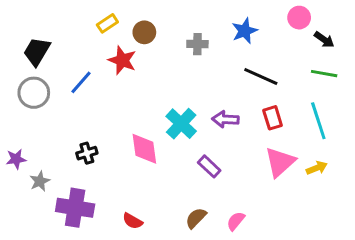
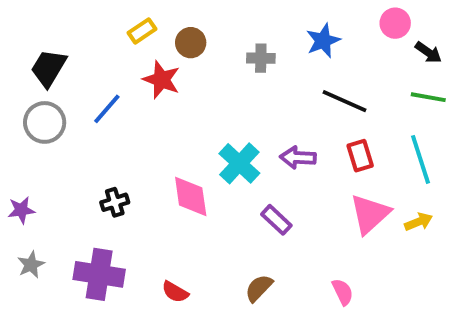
gray star: (40, 181) -> (31, 265), moved
pink semicircle: (236, 221) -> (343, 292), moved, turned 114

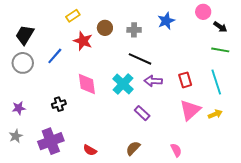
brown circle: (191, 43) -> (105, 28), moved
black line: (345, 101) -> (140, 59), moved
pink diamond: (191, 196) -> (87, 84), moved
purple star: (21, 210) -> (19, 108), moved
purple cross: (99, 274) -> (51, 141), turned -30

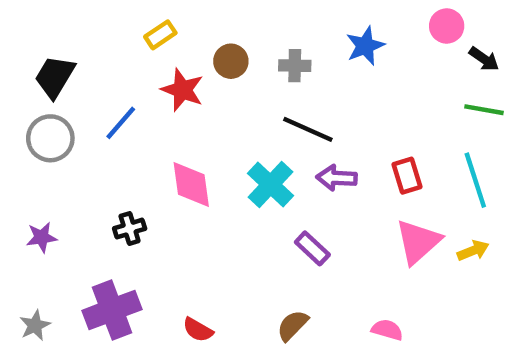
gray star: (16, 136) -> (35, 325), moved
pink semicircle: (176, 150) -> (387, 330), turned -48

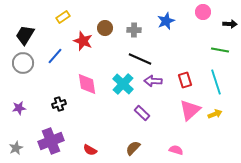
yellow rectangle: (160, 35) -> (63, 17), moved
black arrow: (484, 59) -> (230, 24), moved, turned -32

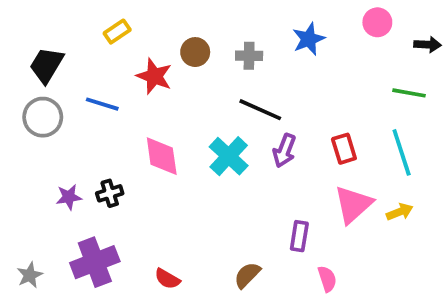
blue line: (55, 56) -> (102, 104), turned 66
purple arrow: (153, 81) -> (284, 151), turned -72
purple star: (19, 108) -> (69, 197), moved
purple rectangle: (142, 113) -> (299, 236), moved, turned 56
pink semicircle: (176, 150) -> (327, 279), turned 56

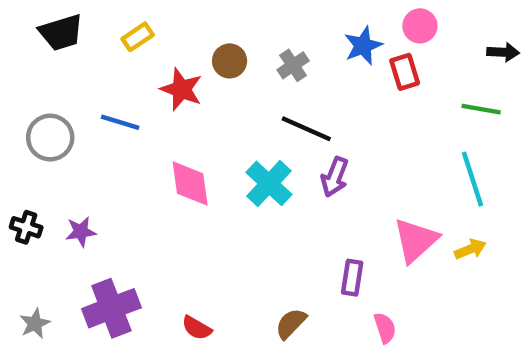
pink circle: (377, 22) -> (420, 26), moved
gray cross: (249, 56) -> (293, 65), turned -35
black trapezoid: (46, 65) -> (61, 32), moved, turned -138
red rectangle: (344, 149) -> (405, 72), moved
black cross: (110, 193) -> (26, 227), moved, turned 35

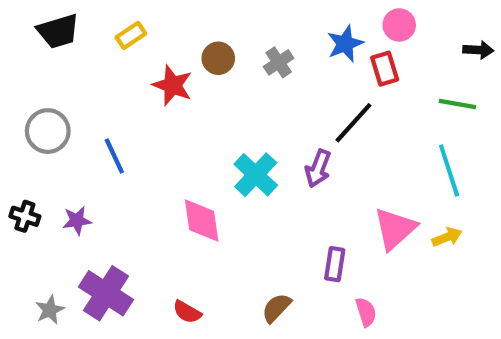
blue line: (120, 122) -> (114, 156), moved, turned 48
black line: (306, 129) -> (353, 123), moved, turned -72
pink diamond: (190, 183) -> (202, 220), moved
purple cross: (111, 308) -> (106, 293), turned -36
gray star: (35, 324) -> (50, 310), moved

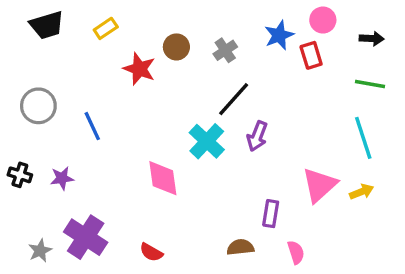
black arrow: (478, 50) -> (372, 39), moved
black line: (353, 123) -> (234, 99), moved
brown semicircle: (276, 308) -> (240, 247), moved, turned 40

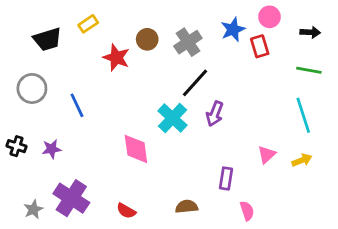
black trapezoid: (47, 25) -> (47, 39), moved
gray cross: (225, 50) -> (188, 42), size x1.4
pink triangle: (319, 185) -> (267, 155), size x0.6
brown semicircle: (240, 247) -> (187, 207), moved

